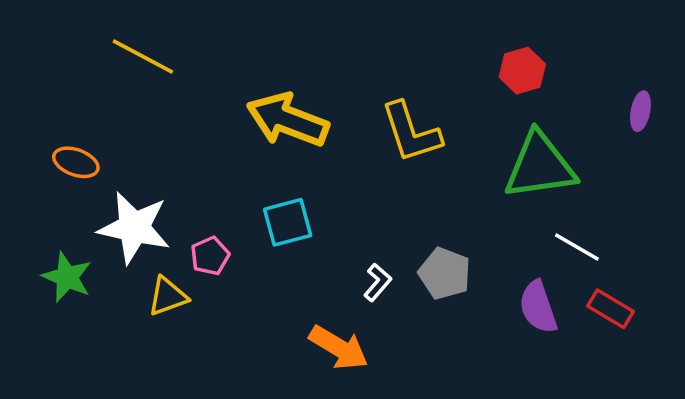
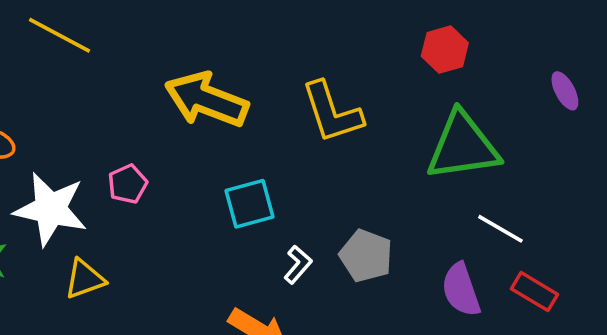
purple ellipse: (640, 111) -> (565, 91), turned -39
cyan square: (288, 222) -> (249, 204), moved
pink pentagon: (210, 256) -> (128, 184), moved

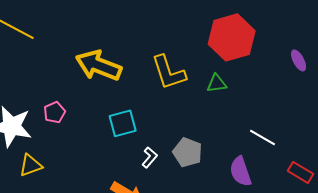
red hexagon: (445, 50) -> (232, 37), size x1.8
green triangle: (463, 146) -> (217, 83), moved, size x0.5
red rectangle: (534, 292) -> (301, 172), moved

